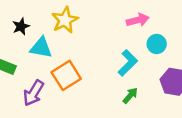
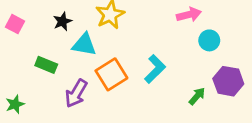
cyan L-shape: (128, 63) -> (155, 69), moved
green arrow: (130, 96) -> (197, 96), moved

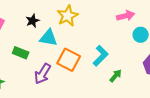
orange square: (111, 74) -> (69, 60), turned -30
green arrow: (197, 96) -> (116, 76), moved

